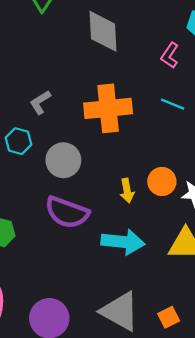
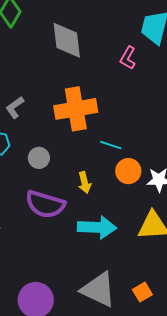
cyan line: (173, 104) -> (111, 145), moved
gray circle: (63, 160) -> (39, 158), size x0.7
yellow arrow: (127, 191) -> (85, 183), moved

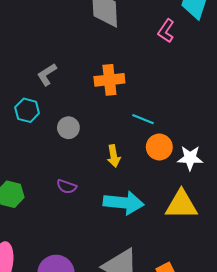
orange cross: (76, 109) -> (109, 80), size x0.7
purple semicircle: (45, 204) -> (66, 187), moved, size x0.5

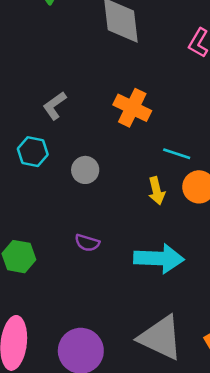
orange cross: (109, 80) -> (132, 108), turned 36
yellow arrow: (114, 156) -> (157, 191), moved

